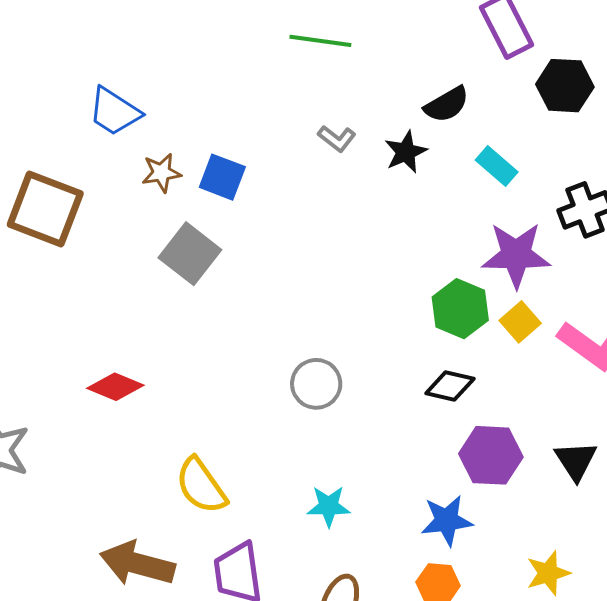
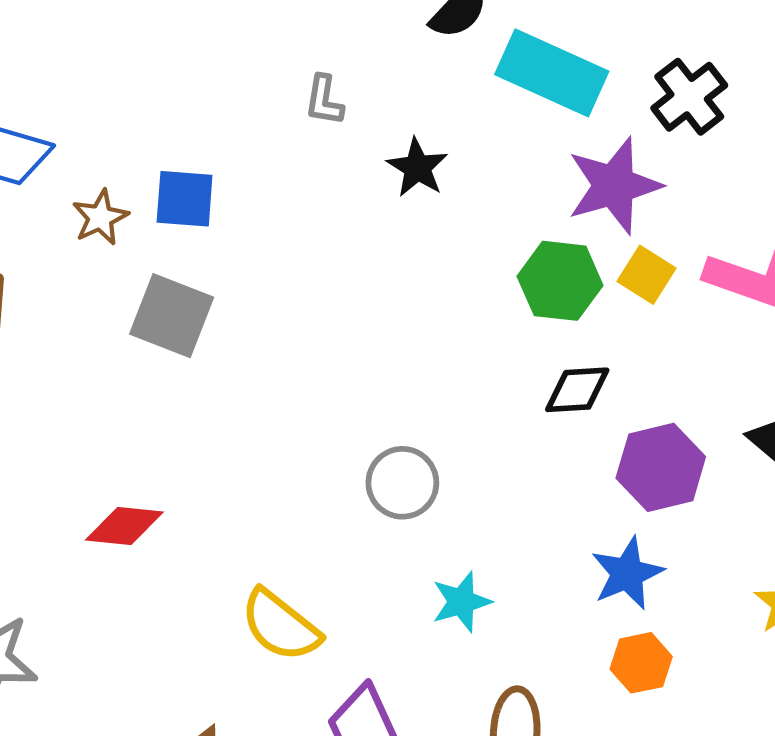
gray L-shape: (337, 139) -> (324, 100), turned 78
black star: (406, 152) -> (417, 168), moved
cyan rectangle: (497, 166) -> (552, 73), size x1.8
gray circle: (316, 384) -> (402, 483), moved

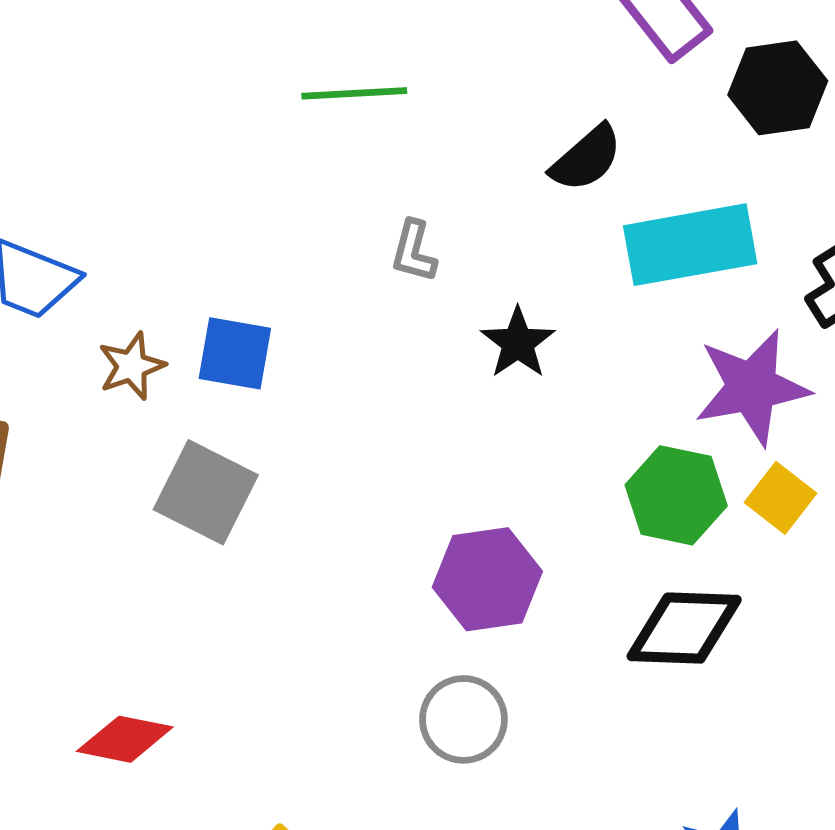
cyan rectangle: (552, 73) -> (690, 245), turned -40
black diamond: (577, 390) -> (684, 628), size x1.4
purple hexagon: (661, 467) -> (487, 579), moved

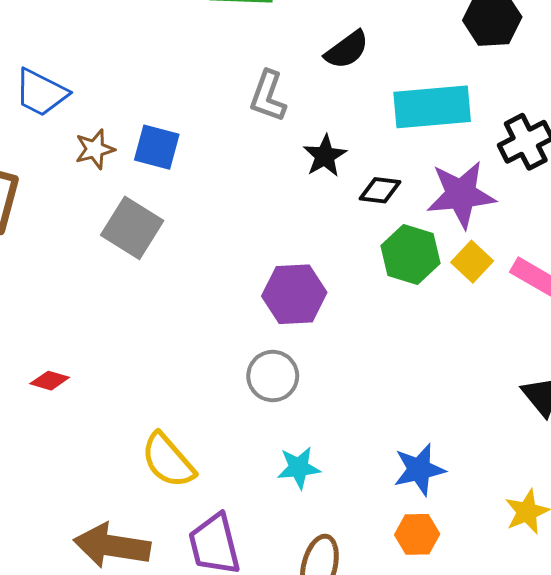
black semicircle: (586, 158) -> (347, 50), moved
gray L-shape: (414, 251) -> (268, 96), size x1.4
black diamond: (684, 628) -> (380, 190), moved, size x0.6
red diamond: (125, 739) -> (50, 381), moved, size x0.7

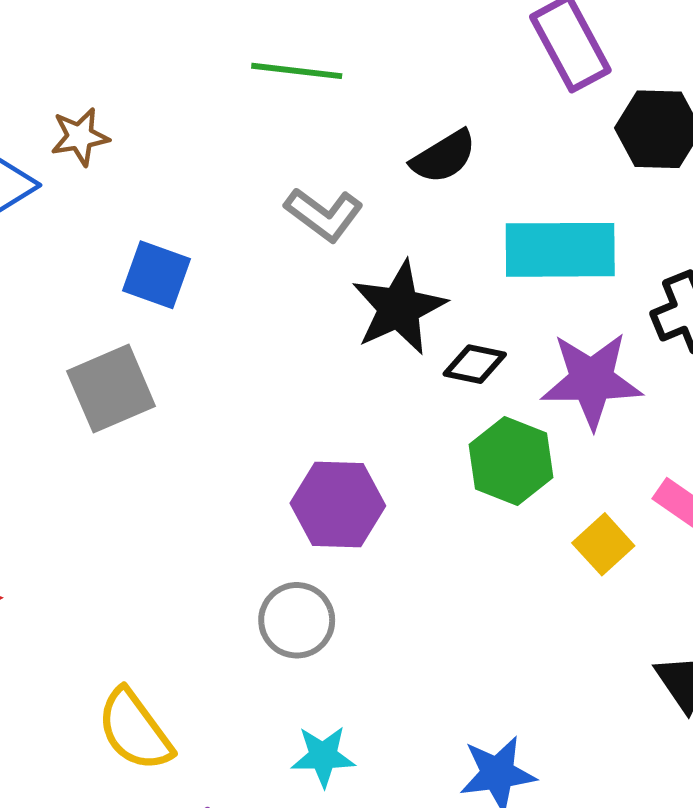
gray L-shape: (268, 96) -> (324, 214), turned -78
brown star: (95, 149) -> (80, 137), moved
black star: (325, 156) -> (399, 308), size x1.5
gray square: (132, 228) -> (111, 389), turned 30
yellow square: (472, 262) -> (603, 544), moved

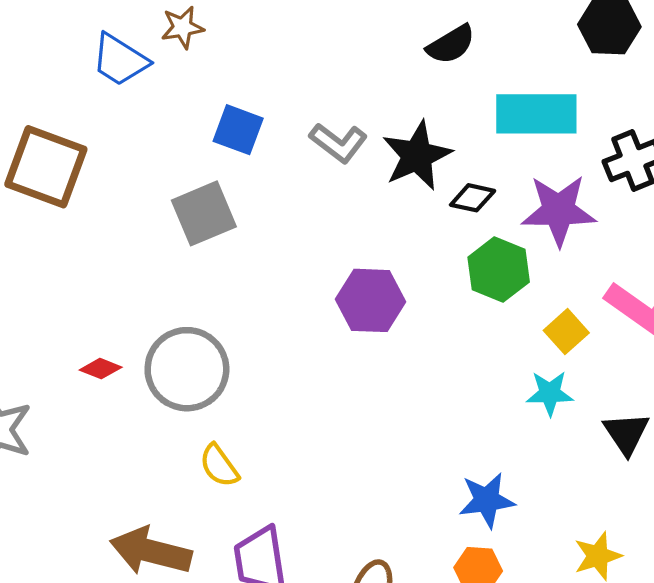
gray L-shape: (324, 214) -> (338, 143), moved
gray circle: (297, 620) -> (187, 369), moved, size x1.5
yellow semicircle: (135, 730) -> (219, 466), size x0.7
cyan star: (323, 756) -> (550, 393), moved

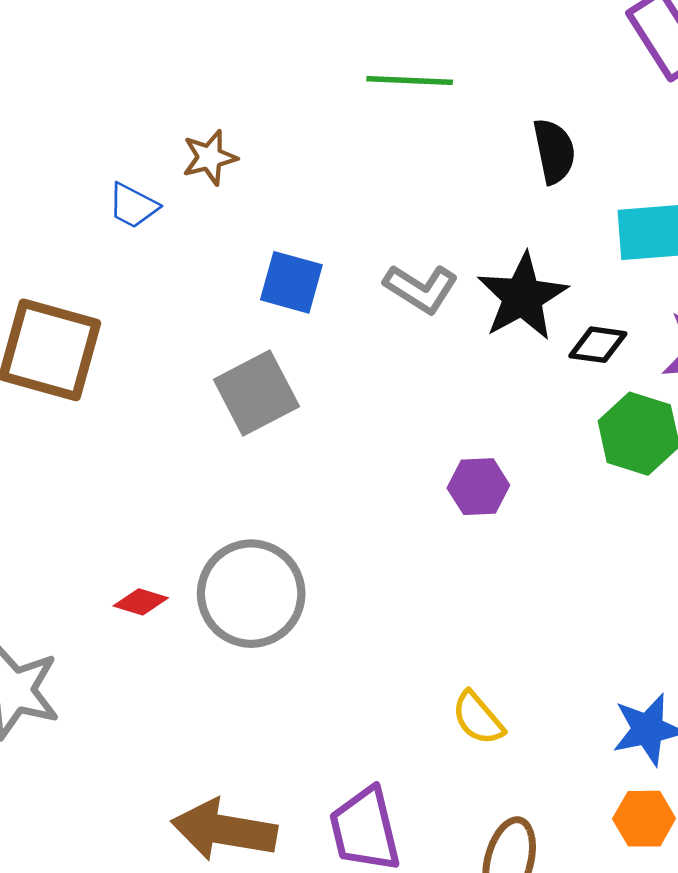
black semicircle: (451, 44) -> (554, 151), turned -66
blue trapezoid: (120, 60) -> (133, 206), size x0.7
purple hexagon: (371, 300) -> (478, 487), size x0.7
yellow semicircle: (219, 466) -> (478, 718), moved

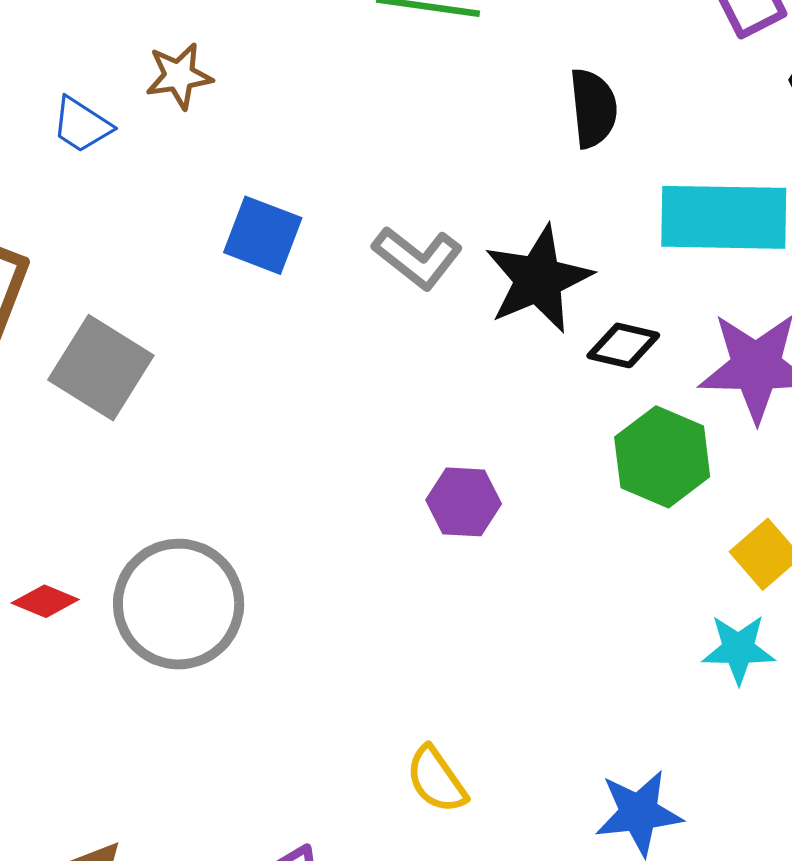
gray square: (256, 393) -> (101, 368), moved, turned -36

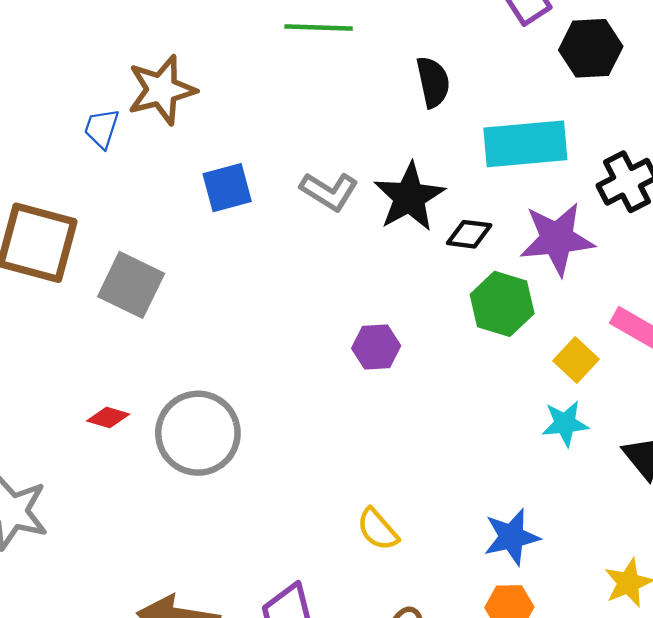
brown star: (179, 76) -> (162, 90), size x1.6
blue trapezoid: (82, 125) -> (102, 128), turned 81
blue square: (263, 235) -> (227, 188), turned -30
red diamond: (45, 601) -> (108, 417), moved

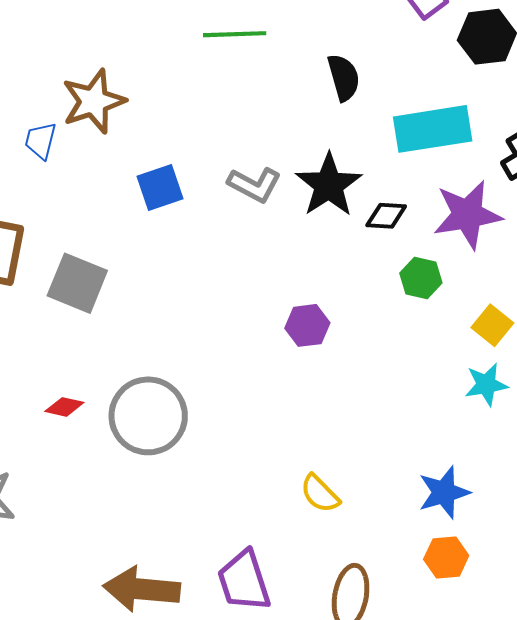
green hexagon: (502, 304) -> (421, 278), size x0.7

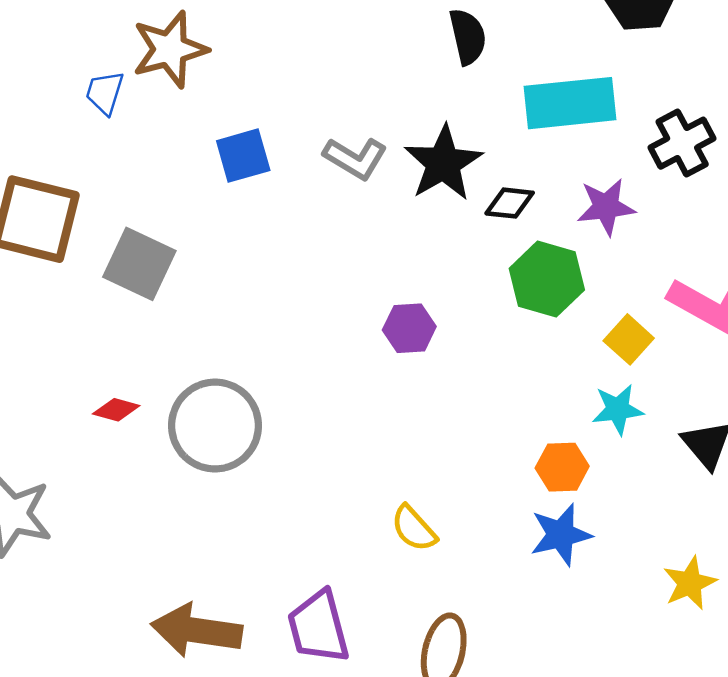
purple star: (468, 215) -> (606, 207), size x0.7
green hexagon: (421, 278) -> (547, 279), size x1.5
orange hexagon: (446, 557) -> (562, 467), moved

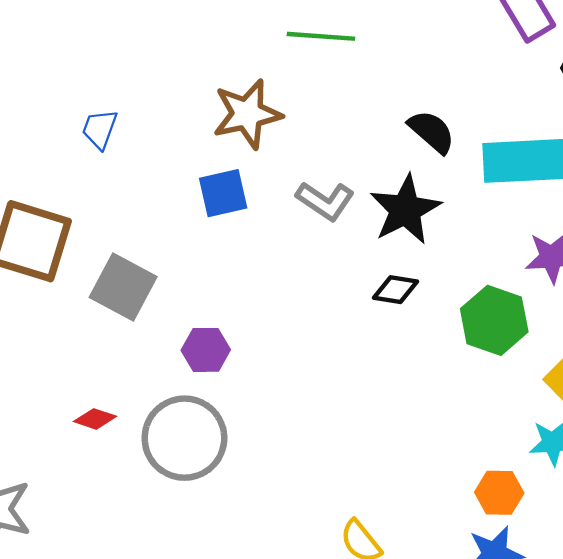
black semicircle: (468, 37) -> (432, 132), moved, turned -39
brown star: (170, 49) -> (247, 114), moved
black diamond: (510, 203) -> (395, 290), moved
purple hexagon: (409, 328) -> (206, 350), moved

